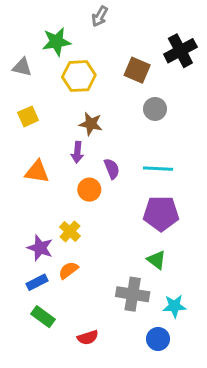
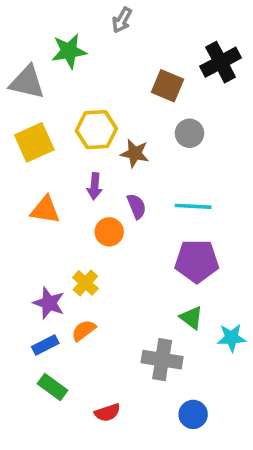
gray triangle: (22, 67) -> (27, 82), size x1.5
yellow hexagon: (79, 76) -> (96, 130), moved
yellow square: (28, 116) -> (34, 142), size x1.5
brown star: (91, 124) -> (135, 153), moved
cyan star: (174, 306) -> (231, 338), moved

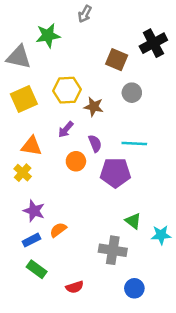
purple arrow: (95, 186) -> (66, 130), turned 36
purple pentagon: (197, 261) -> (115, 173), moved
yellow cross: (85, 283) -> (23, 173), moved

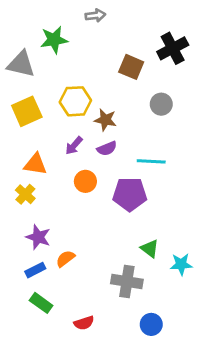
gray arrow: (85, 14) -> (95, 15), turned -126
gray circle: (132, 93) -> (161, 104), moved
purple semicircle: (95, 143) -> (107, 148), moved, turned 90

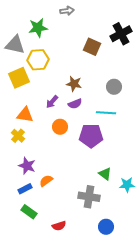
yellow hexagon: (75, 101) -> (38, 60), moved
gray circle: (161, 104) -> (114, 87), moved

